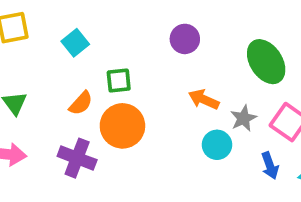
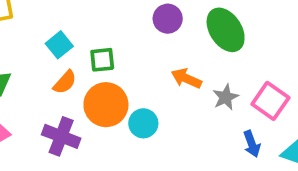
cyan square: (75, 43) -> (59, 45), moved
green ellipse: (266, 62) -> (226, 30), moved
cyan circle: (217, 145) -> (143, 123), moved

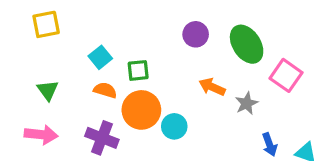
orange semicircle: (65, 82) -> (105, 90), turned -115
pink square: (270, 101) -> (286, 75), moved

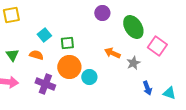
purple circle: (196, 34) -> (102, 13), moved
orange semicircle: (105, 90) -> (36, 55), moved

